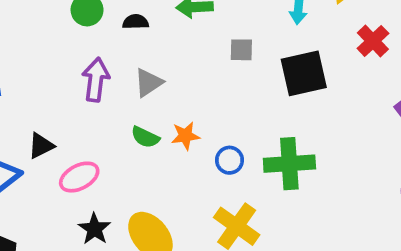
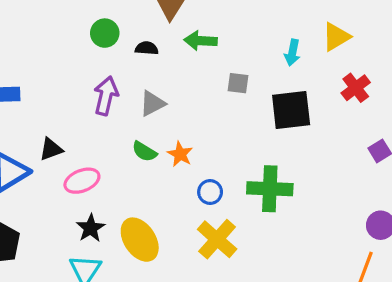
orange star: (185, 136) -> (180, 154), turned 30
blue circle: (230, 160) -> (210, 192), moved

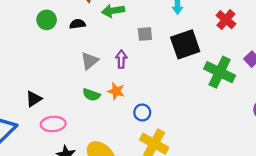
purple arrow: (106, 96) -> (121, 59), moved, size x0.7
black triangle: (51, 149) -> (34, 99), moved
pink ellipse: (82, 181) -> (53, 124), turned 30
green cross: (270, 189) -> (220, 72), moved, turned 36

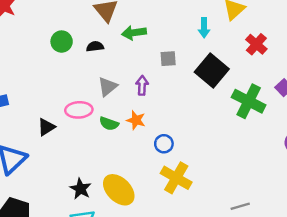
black square: (185, 44) -> (212, 71), turned -32
pink ellipse: (53, 124) -> (79, 110), moved

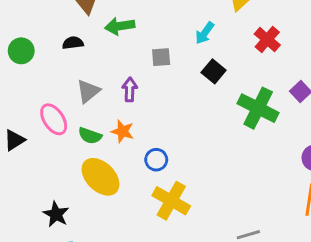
cyan arrow: (204, 28) -> (205, 33), moved, turned 36
green circle: (62, 42) -> (21, 51), moved
black square: (212, 71) -> (214, 71), size x0.6
pink ellipse: (79, 110) -> (54, 119), turned 60
yellow ellipse: (119, 190) -> (100, 177), moved

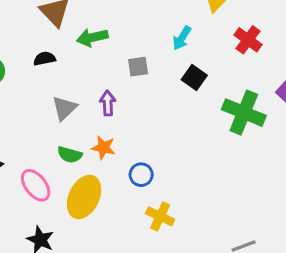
pink ellipse: (54, 119) -> (36, 185), moved
yellow ellipse: (100, 177) -> (84, 197), turned 75
yellow cross: (171, 201) -> (160, 216), size x0.7

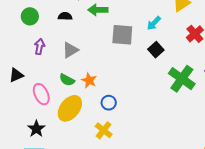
gray square: (138, 67) -> (122, 35), size x1.6
purple arrow: (108, 103) -> (40, 47), moved
yellow cross: (160, 216) -> (104, 130), moved

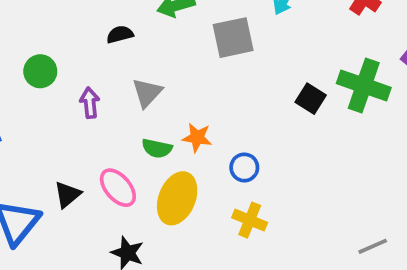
green circle: (30, 16) -> (40, 71), moved
black square: (156, 50) -> (311, 99), moved
black triangle: (16, 75) -> (68, 195), moved

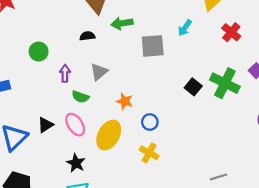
green semicircle: (157, 148) -> (80, 97), moved

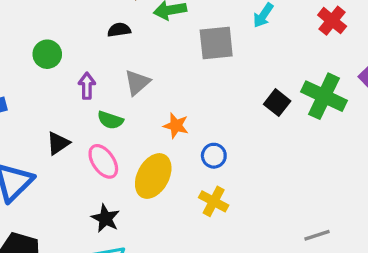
black triangle: (45, 125) -> (58, 143), moved

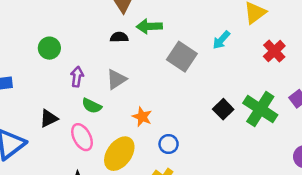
black semicircle: (119, 30) -> (119, 37), moved
gray square: (216, 43) -> (182, 57), turned 32

